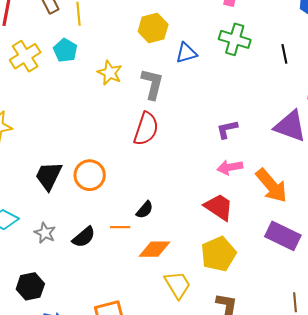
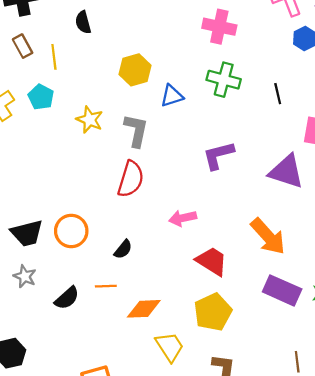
purple L-shape: (227, 129) -> (218, 155), moved, size x1.4
pink arrow: (230, 167) -> (183, 218), moved
black trapezoid: (49, 176) -> (27, 233), turned -128
black semicircle: (145, 210) -> (123, 249), moved
gray star: (45, 233) -> (25, 276), moved

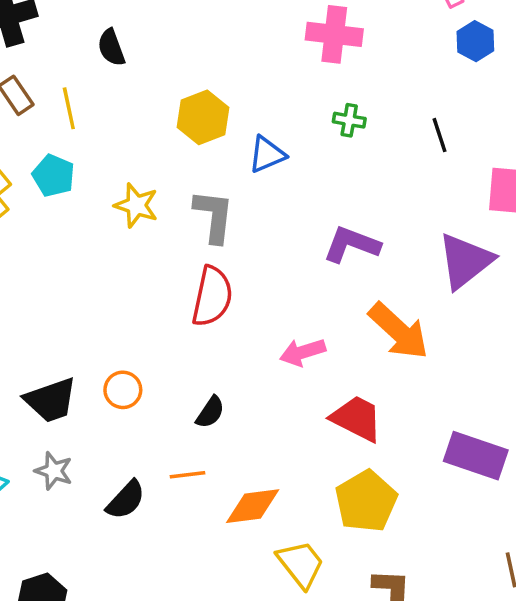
green cross: (224, 80) -> (349, 120), size x0.6
purple L-shape: (218, 155) -> (352, 245), turned 40
purple triangle: (286, 172) -> (465, 261), turned -51
orange circle: (71, 231) -> (123, 390), size x0.7
orange arrow: (268, 236) -> (399, 331), moved

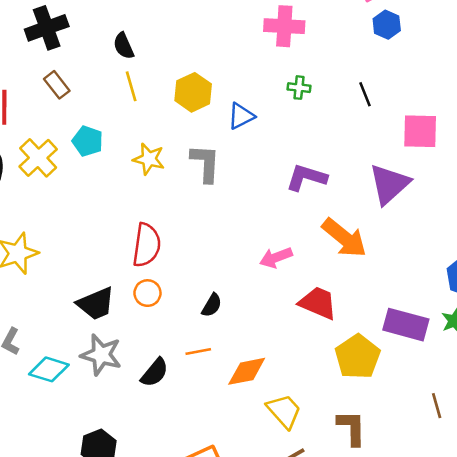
yellow line: (69, 108) -> (131, 86), moved
red semicircle: (212, 296) -> (147, 245), moved
gray star: (54, 471) -> (101, 355), size x1.5
yellow pentagon: (366, 501) -> (358, 357), moved

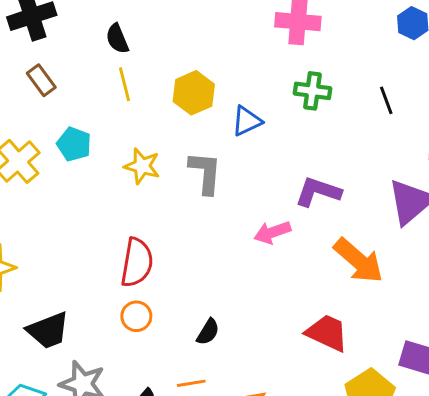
green cross: (299, 88) -> (312, 91), size x1.4
pink arrow: (276, 258) -> (272, 232), moved
black trapezoid: (96, 304) -> (48, 330), moved

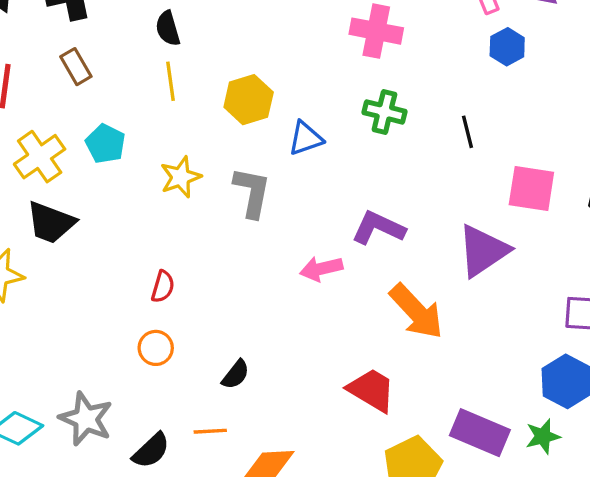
yellow star: (142, 166) -> (181, 177), turned 30
red semicircle: (137, 263) -> (163, 287), size x0.6
black trapezoid: (48, 330) -> (51, 223), moved, turned 36

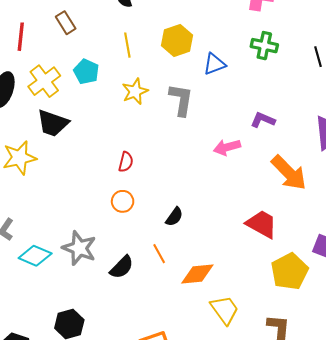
yellow line: (170, 81) -> (127, 45), moved
purple L-shape: (378, 228) -> (263, 120), size x0.7
orange line: (210, 431) -> (159, 254), turned 66

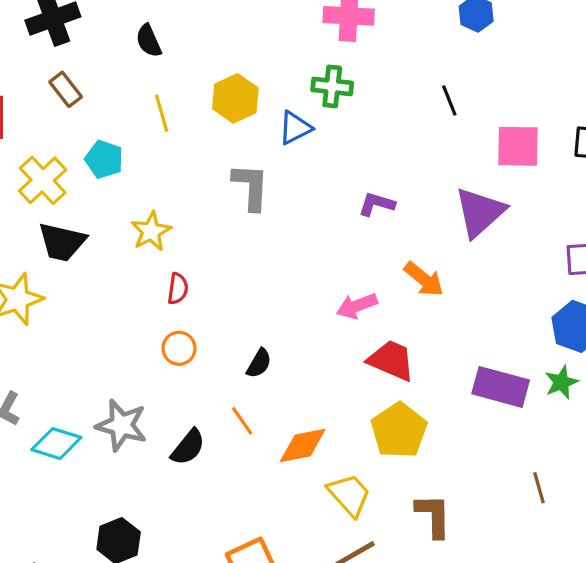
green cross: (264, 46) -> (332, 86), moved
yellow star: (135, 91) -> (151, 231), moved
pink arrow: (227, 147) -> (357, 306), moved
orange arrow: (289, 173) -> (424, 279), size x0.7
yellow pentagon: (290, 271) -> (399, 430), moved

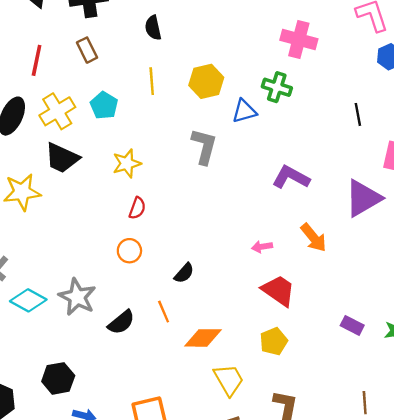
purple L-shape: (377, 204) -> (291, 177), size x1.4
pink arrow: (357, 306) -> (262, 247), size x0.7
purple rectangle: (501, 387) -> (352, 325), size x0.6
yellow pentagon: (399, 430) -> (274, 341), size x0.7

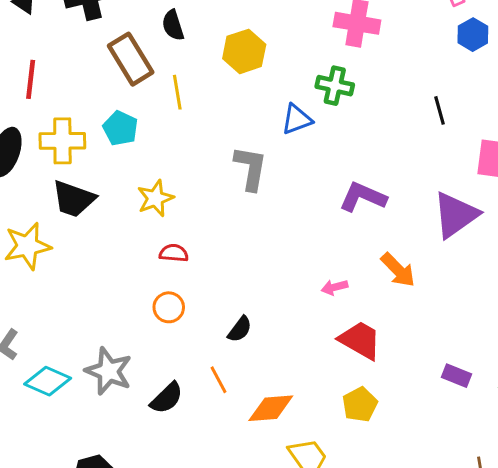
brown rectangle: (87, 50) -> (131, 59), moved, size x1.6
yellow hexagon: (206, 81) -> (244, 51), moved
yellow cross: (57, 111) -> (62, 141), turned 36
red semicircle: (137, 208) -> (174, 253), turned -100

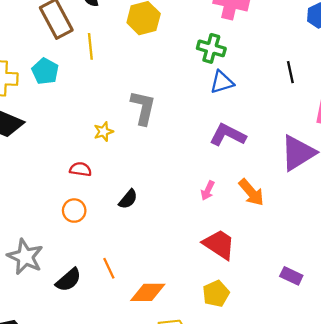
blue triangle: (297, 119) -> (222, 82), moved
yellow star: (155, 198) -> (104, 132), moved, size x0.7
pink arrow: (334, 287) -> (208, 190), moved, turned -54
black semicircle: (240, 329) -> (128, 199), moved

